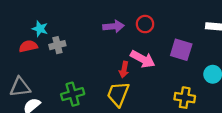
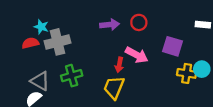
gray cross: (57, 45) -> (57, 42), size x1.6
gray triangle: (20, 87) -> (40, 81), moved, turned 36
green cross: (73, 94) -> (72, 76), moved
yellow cross: (185, 98) -> (187, 73), moved

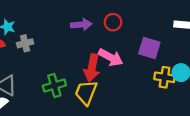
gray cross: (57, 42) -> (25, 43), size x0.6
red arrow: (119, 65) -> (92, 68), size x1.6
green cross: (72, 76) -> (54, 85), moved

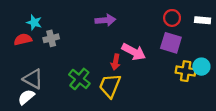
red circle: (113, 22) -> (172, 18), moved
red arrow: (92, 68) -> (116, 62), size x0.6
green cross: (54, 85) -> (79, 79), turned -35

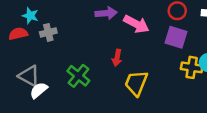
pink arrow: (134, 52) -> (136, 24), moved
yellow trapezoid: (110, 86) -> (136, 83), moved
white semicircle: (26, 97) -> (39, 90), moved

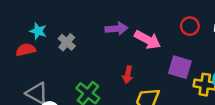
gray cross: (48, 32) -> (67, 42), moved, turned -35
purple square: (176, 37) -> (180, 67), moved

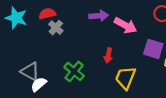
cyan star: (38, 31) -> (16, 18), moved, size x1.5
red semicircle: (26, 50) -> (47, 14), moved

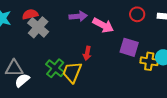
gray cross: (56, 28) -> (38, 27), size x1.5
gray triangle: (30, 71) -> (14, 68), turned -30
yellow trapezoid: (125, 78) -> (72, 72), moved

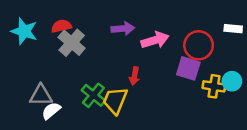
red circle: (137, 14) -> (199, 45), moved, size x1.5
pink arrow: (103, 25) -> (155, 40), turned -45

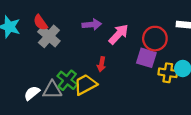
red semicircle: (61, 26) -> (40, 22), turned -112
pink arrow: (155, 40) -> (119, 34), turned -30
gray triangle: (41, 95) -> (52, 90), moved
yellow trapezoid: (115, 100) -> (85, 85), turned 40

